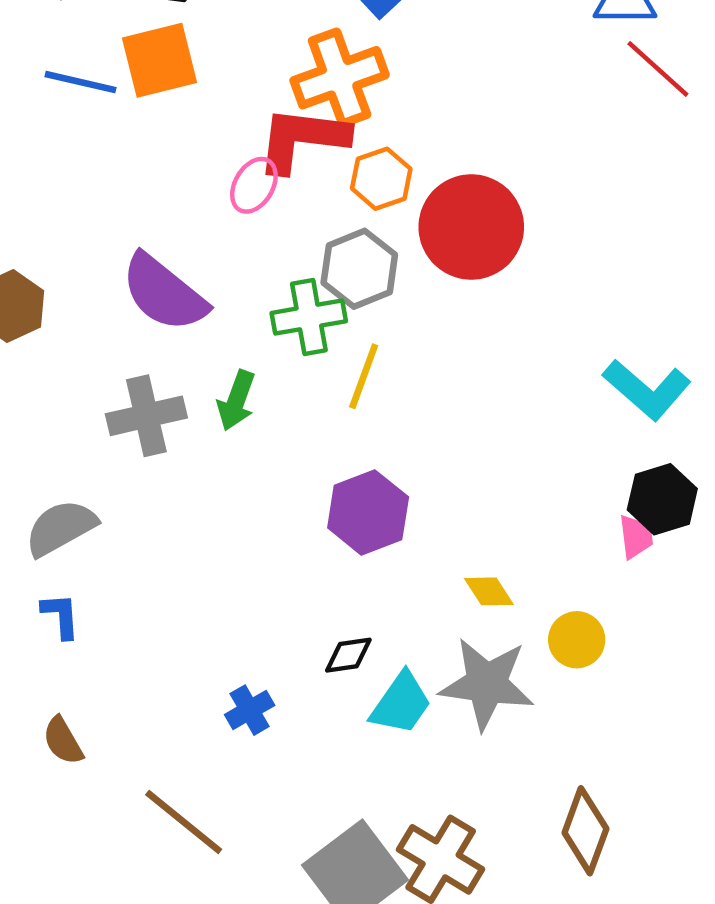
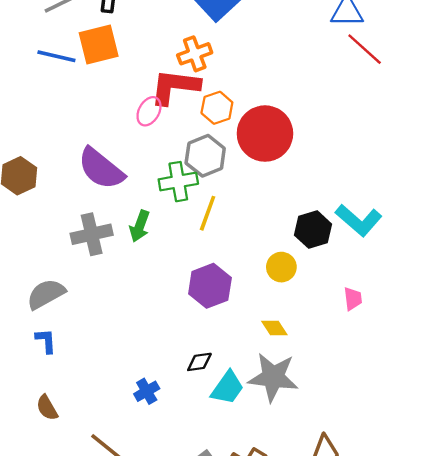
orange cross: (340, 78) -> (195, 54), size x0.7
black hexagon: (662, 499) -> (313, 230), moved
yellow circle: (577, 640) -> (281, 267), moved

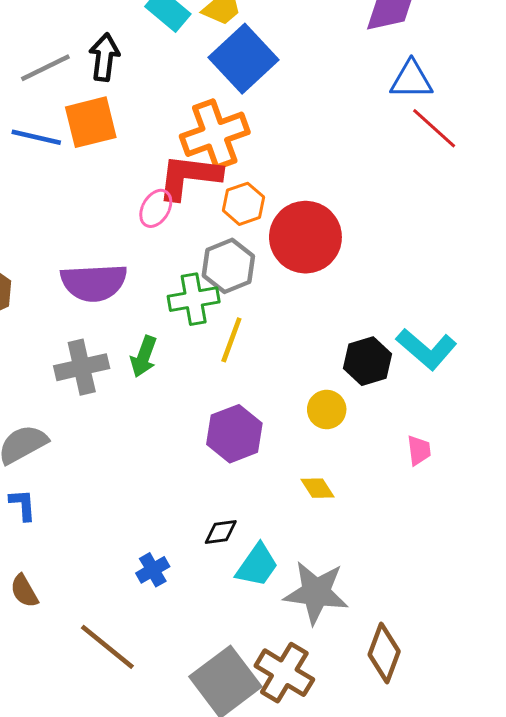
orange cross: (195, 54) -> (215, 134), size x1.5
purple semicircle: (101, 169) -> (94, 282), turned -42
gray star: (273, 377) -> (316, 592), moved

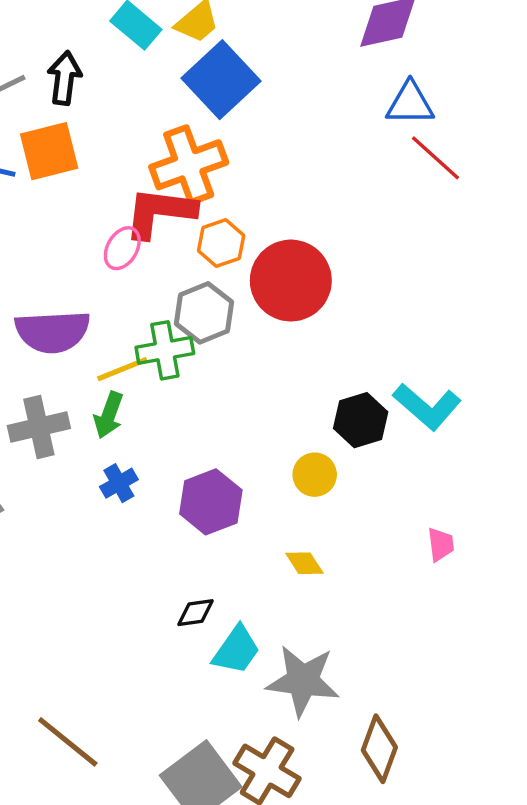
yellow line: (231, 340) -> (122, 369), moved, turned 48
pink trapezoid: (419, 450) -> (441, 544), moved
blue cross: (153, 570) -> (119, 483), moved

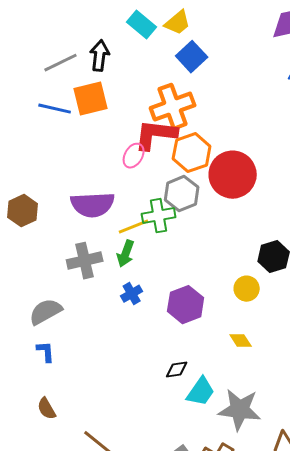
blue square: (221, 80) -> (192, 57), size x0.7
orange hexagon: (221, 243) -> (192, 153), size x1.4

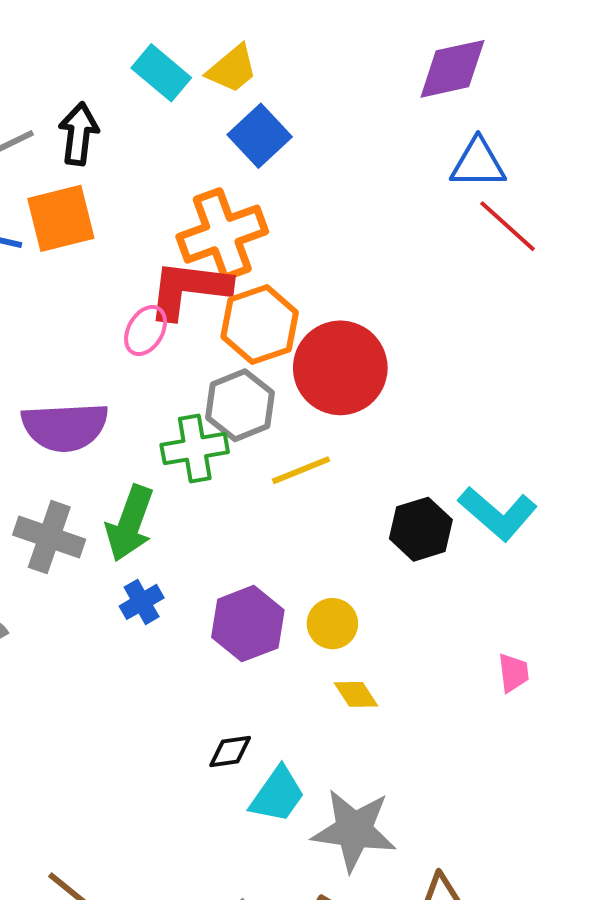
yellow line: (134, 227) -> (301, 470), moved
green arrow: (126, 254) -> (130, 523), size x1.4
gray cross: (85, 261) -> (49, 537), turned 32
yellow circle: (247, 289) -> (332, 624), moved

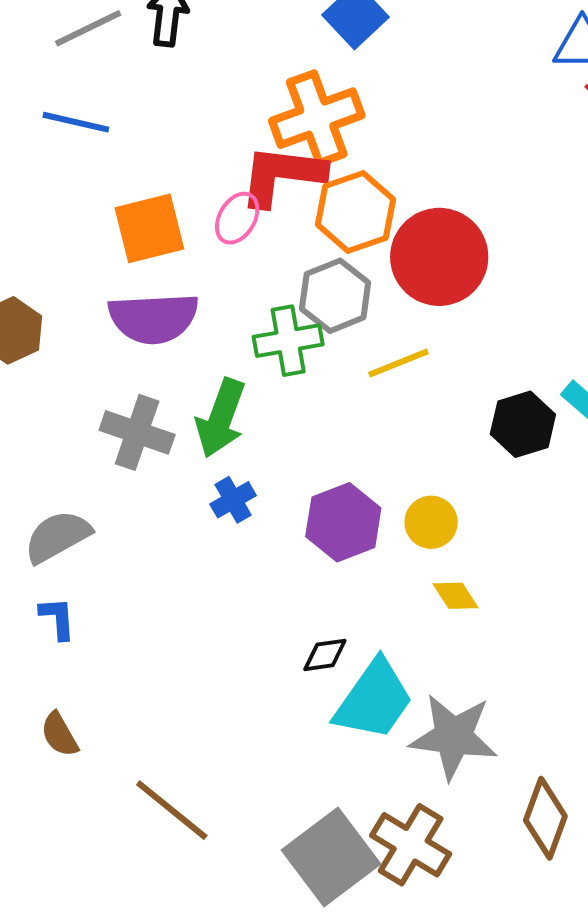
orange square: (61, 218) -> (149, 228), moved
cyan trapezoid: (277, 795) -> (374, 700), size x1.4

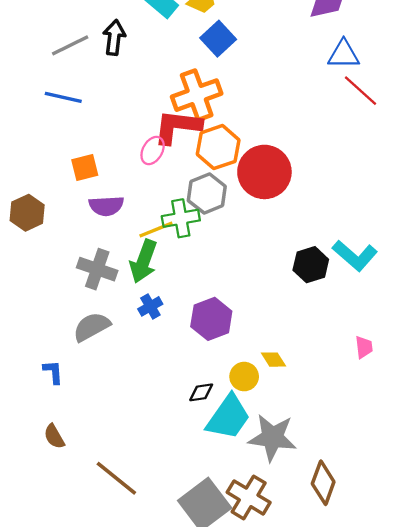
orange square: (149, 228) -> (85, 167), moved, size x0.7
purple semicircle: (153, 318) -> (106, 206), size x0.7
yellow line: (398, 363) -> (156, 230), moved
yellow circle: (431, 522) -> (244, 377), moved
gray semicircle: (58, 537) -> (92, 327), moved

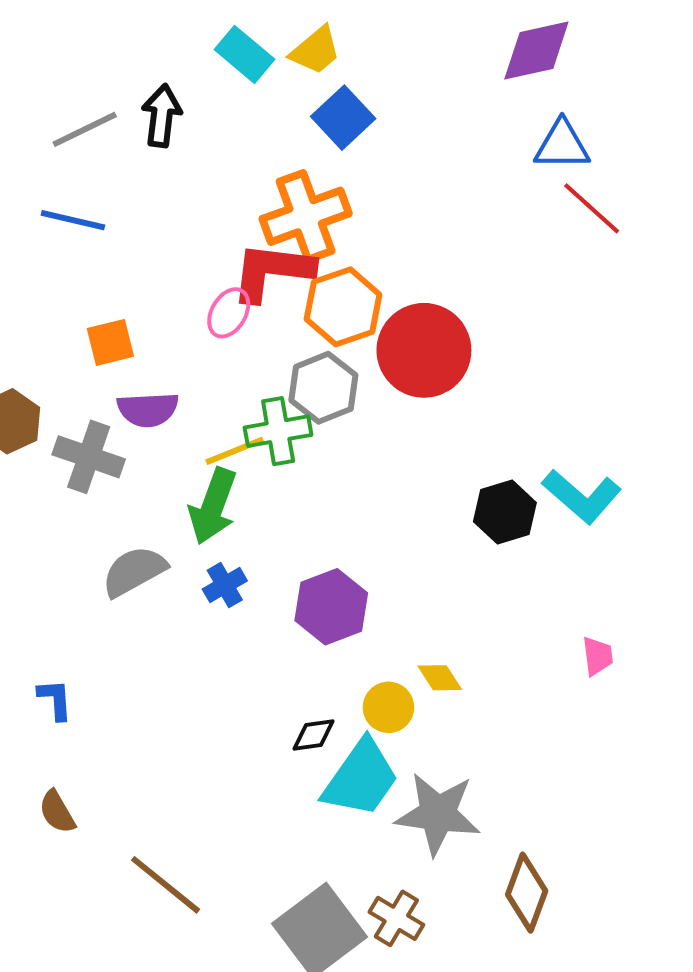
gray cross: (97, 269) -> (89, 457), moved
gray semicircle: (92, 327) -> (134, 571), moved
brown cross: (249, 497) -> (396, 918), size x0.7

